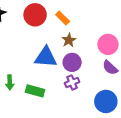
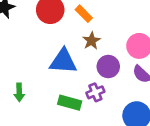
purple circle: (72, 62) -> (108, 67), moved
green rectangle: (35, 91) -> (70, 103), moved

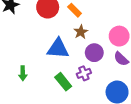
green rectangle: (70, 103) -> (63, 82), turned 36

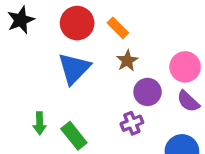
blue triangle: (58, 49) -> (74, 68), moved, turned -50
green rectangle: (63, 82) -> (74, 136), moved

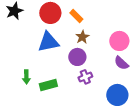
blue triangle: (74, 68) -> (48, 42), turned 35
purple circle: (148, 92) -> (77, 57), moved
green rectangle: (74, 136) -> (48, 85), turned -66

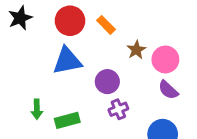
brown star: (82, 37) -> (136, 50), moved

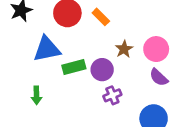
brown star: (136, 50) -> (124, 49), moved
blue triangle: (67, 61) -> (47, 49), moved
green rectangle: (67, 120) -> (74, 67), moved

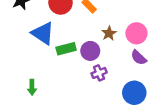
blue triangle: (47, 49) -> (43, 33), turned 45
green arrow: (37, 95) -> (32, 87), moved

